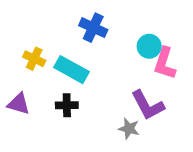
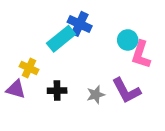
yellow cross: (34, 59) -> (29, 68), moved
cyan rectangle: (71, 70) -> (61, 39), moved, turned -68
gray star: (129, 129) -> (96, 95), moved, turned -30

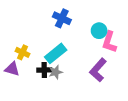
cyan rectangle: (61, 39) -> (56, 53), moved
purple L-shape: (126, 91) -> (98, 70), turned 70
gray star: (96, 95) -> (56, 72), moved

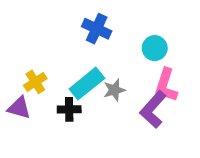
pink L-shape: (109, 42) -> (166, 85), moved
yellow cross: (23, 52) -> (35, 82), turned 32
gray star: (56, 72) -> (114, 90), moved

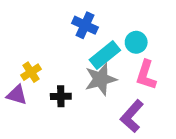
cyan rectangle: (87, 84) -> (105, 55), moved
gray star: (114, 90) -> (101, 79), size x1.6
purple L-shape: (153, 109) -> (132, 116), moved

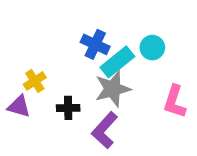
blue cross: (85, 25) -> (95, 44), moved
pink L-shape: (146, 75) -> (175, 102), moved
purple L-shape: (132, 116) -> (105, 130), moved

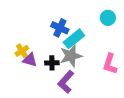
cyan circle: (152, 48) -> (108, 18), moved
purple triangle: (19, 106) -> (30, 60), moved
black cross: (68, 108) -> (52, 63), moved

